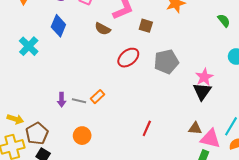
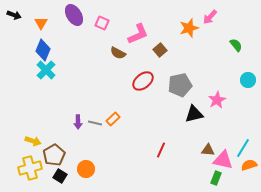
blue diamond: (58, 26) -> (43, 50), moved
brown square: (146, 26) -> (160, 50), turned 32
black triangle: (202, 91) -> (194, 114), moved, turned 42
orange circle: (82, 136) -> (86, 169), moved

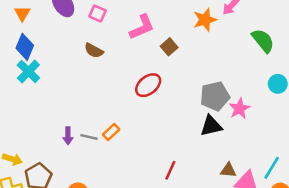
green semicircle: (236, 45) -> (263, 41), size x1.5
brown semicircle: (118, 53) -> (94, 51), moved
gray pentagon: (180, 85) -> (215, 96), moved

